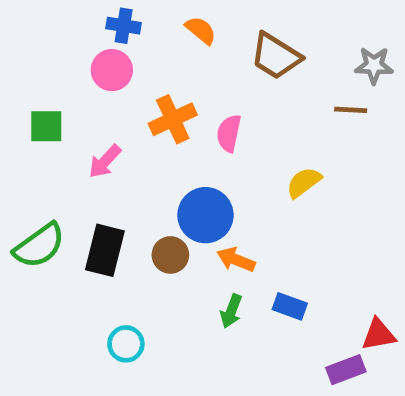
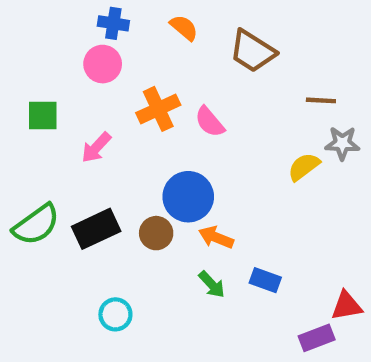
gray star: (374, 65) -> (342, 143), moved
pink semicircle: (229, 133) -> (210, 122), turned -52
yellow semicircle: (304, 182) -> (304, 167), moved
black rectangle: (105, 250) -> (96, 229), turned 51
green arrow: (231, 311) -> (212, 284), turned -64

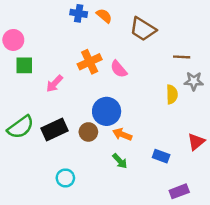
blue cross: (113, 23) -> (79, 13), moved
pink circle: (103, 64) -> (13, 40), moved
yellow semicircle: (304, 167) -> (172, 94), turned 126
blue rectangle: (265, 280) -> (161, 156), moved
red triangle: (347, 306) -> (196, 142), moved, turned -30

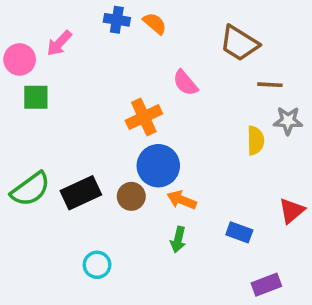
brown trapezoid: (143, 29) -> (239, 43), moved
orange cross: (90, 62) -> (144, 117), moved
pink semicircle: (119, 69) -> (185, 83), moved
pink arrow: (54, 84) -> (59, 43), moved
green arrow: (120, 161) -> (178, 240), turned 56

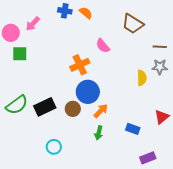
brown line: (270, 85) -> (160, 47), moved
orange arrow: (182, 200) -> (101, 111), turned 112

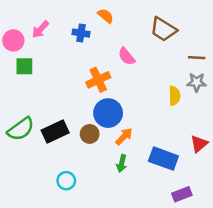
blue cross: (65, 11) -> (81, 33), moved
blue rectangle: (133, 129) -> (163, 159), size x1.6

